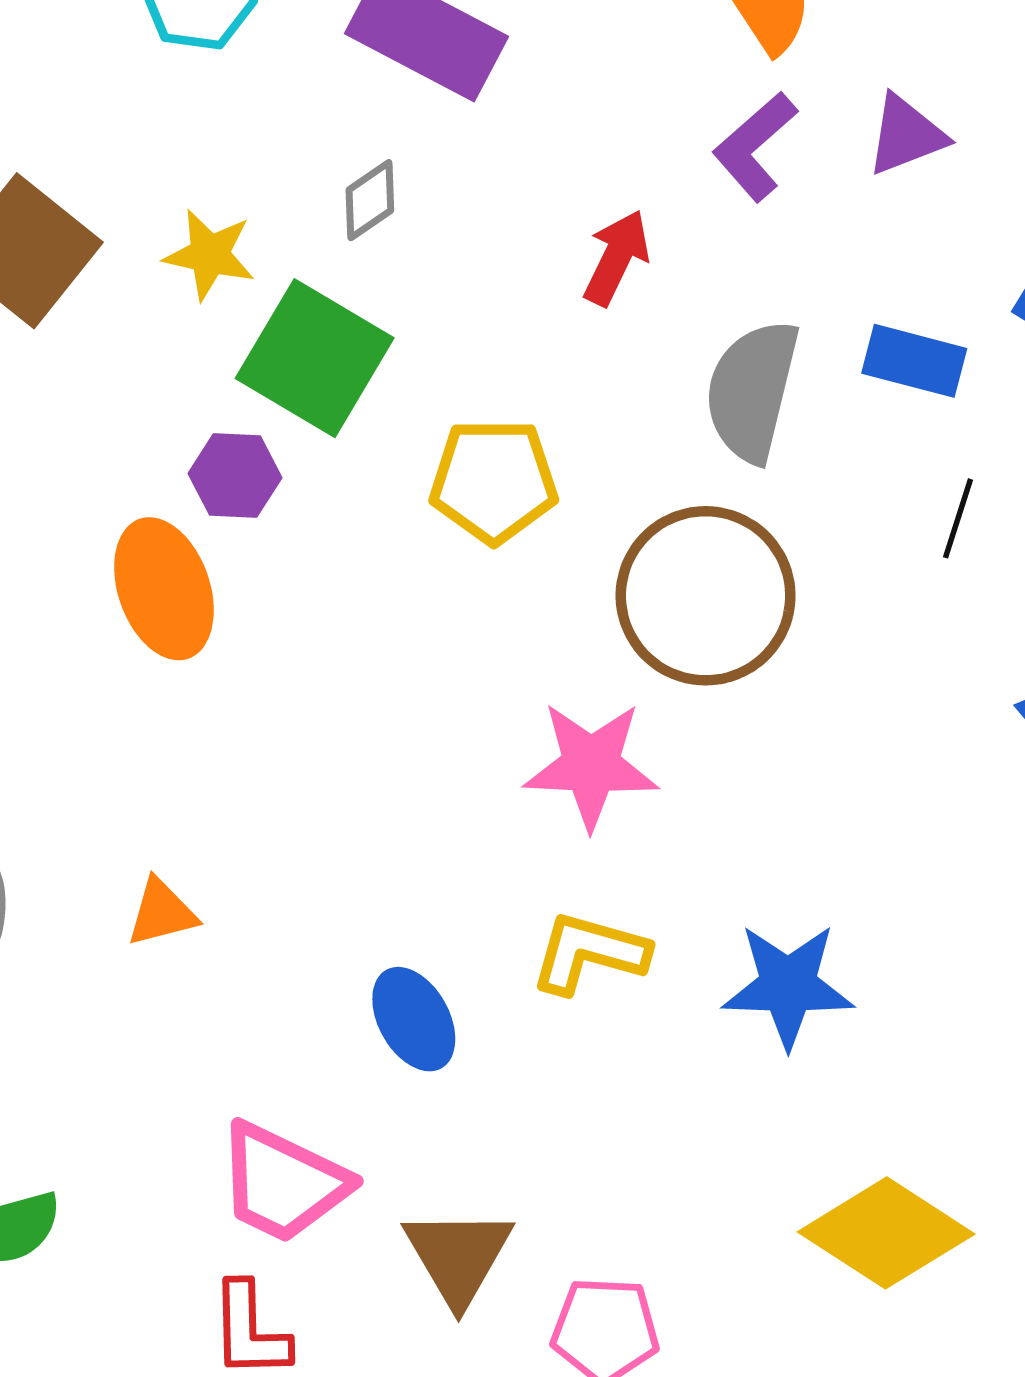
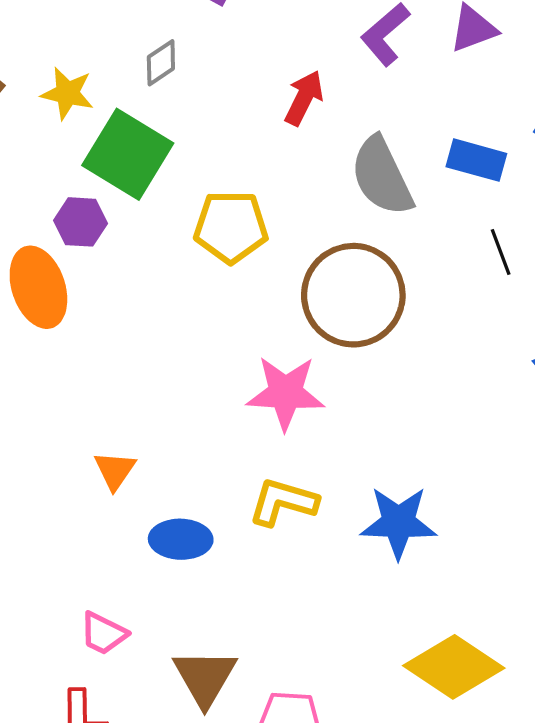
gray semicircle: (752, 391) -> (382, 176), turned -40
black line: (958, 518) -> (501, 252), turned -39
orange triangle: (162, 913) -> (115, 470), moved, turned -42
blue ellipse: (414, 1019) -> (181, 539), turned -60
pink trapezoid: (283, 1183) -> (103, 633), size x0.6

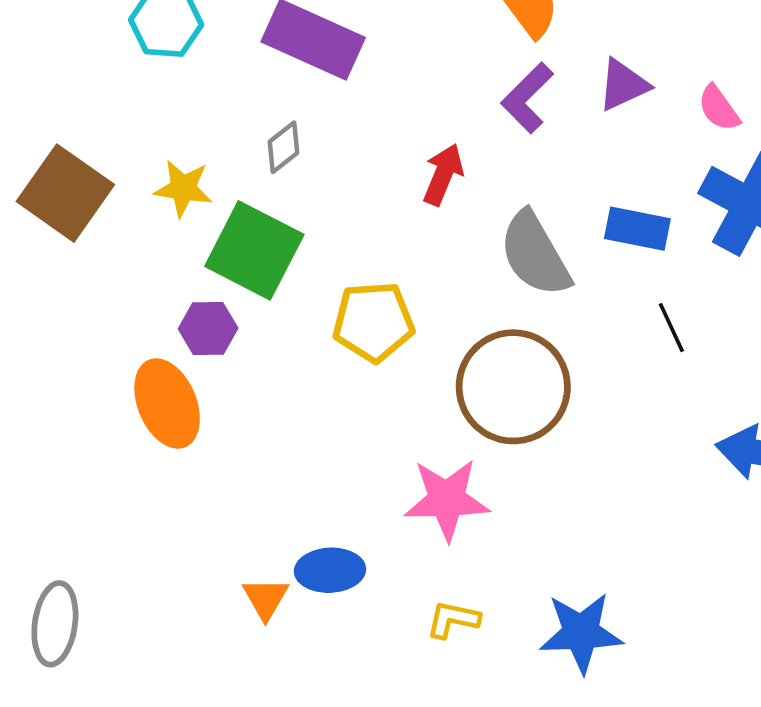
yellow L-shape: (283, 502) -> (453, 619), size x0.7
blue ellipse: (181, 539) -> (330, 570), moved

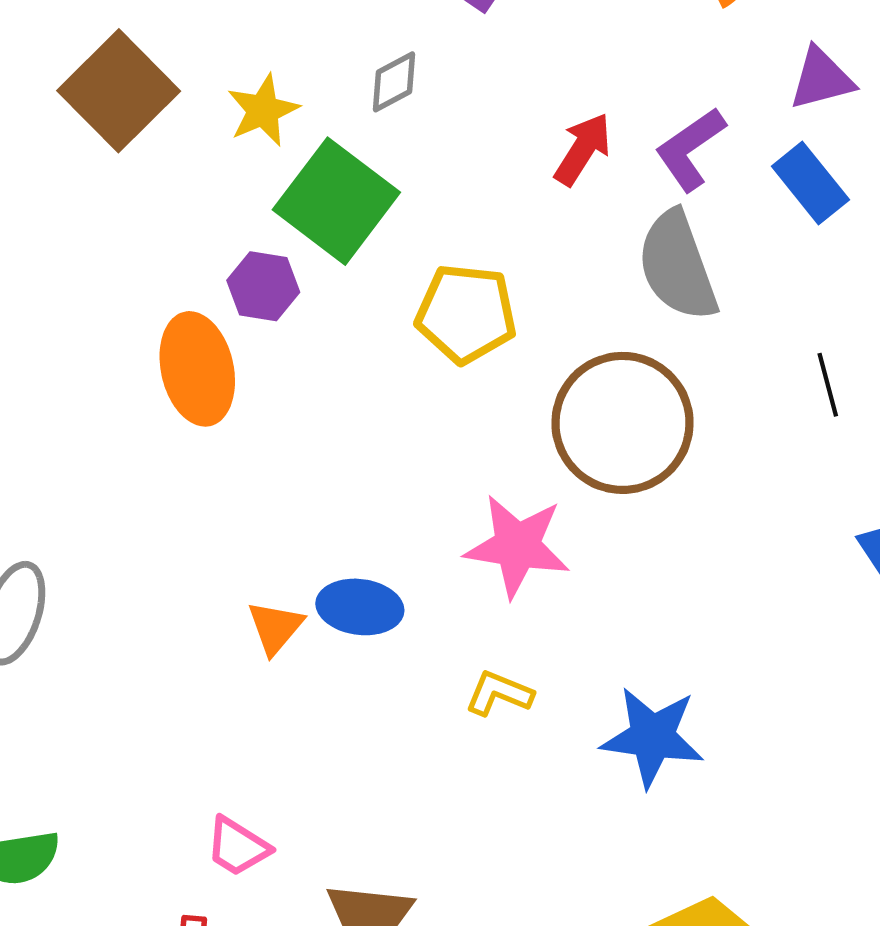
purple L-shape: (527, 98) -> (690, 149), moved
yellow star: (183, 188) -> (263, 110), turned 30
blue rectangle: (637, 229) -> (810, 183), moved, turned 30

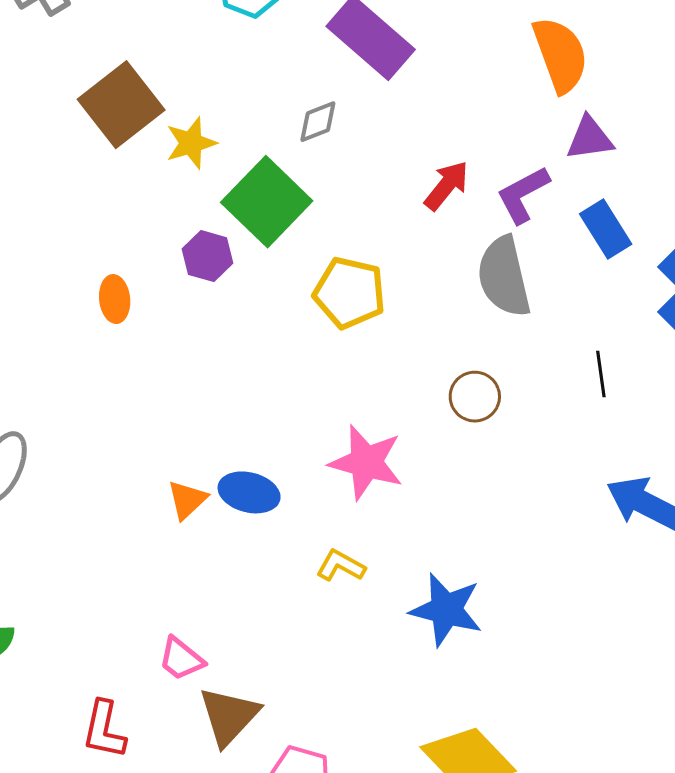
purple triangle: (821, 79) -> (590, 138), moved
yellow star: (263, 110) -> (191, 143), moved
orange ellipse: (197, 369) -> (115, 299), moved, size x0.6
brown circle: (623, 423) -> (475, 397), moved, size x0.5
pink trapezoid: (238, 847) -> (181, 659), moved

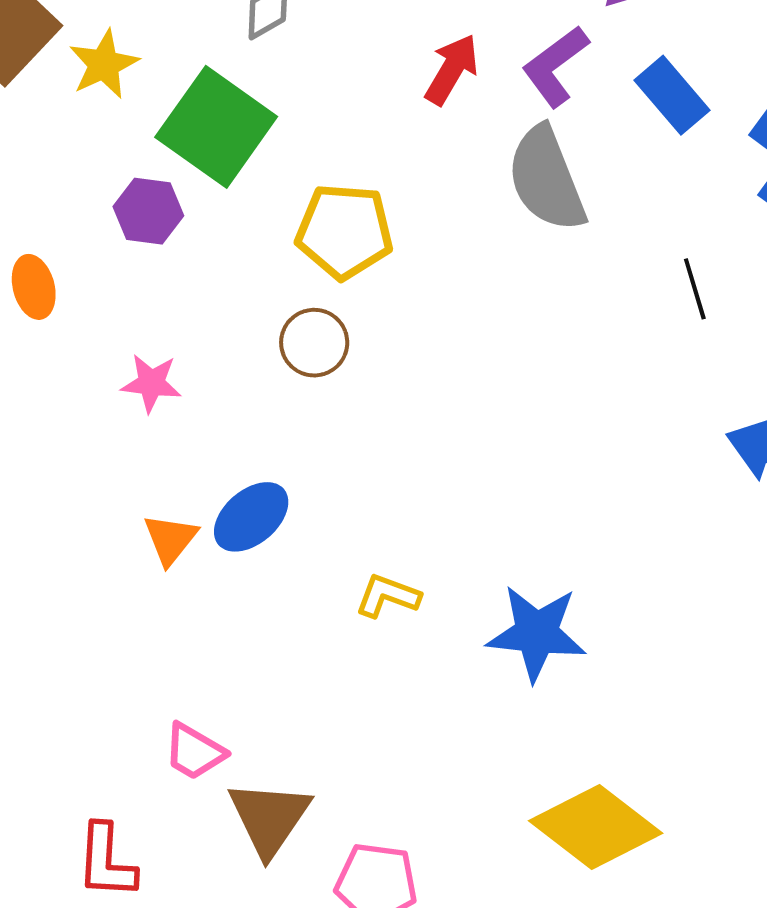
brown circle: (475, 397) -> (314, 343), moved
pink star: (366, 462) -> (151, 383), moved, size x0.6
blue ellipse: (249, 492) -> (251, 517), turned -46

